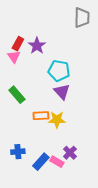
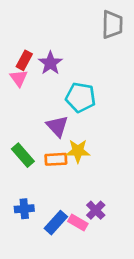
purple triangle: (62, 92) -> (57, 126), moved
green rectangle: (17, 95) -> (23, 155), moved
yellow star: (57, 120) -> (78, 151), moved

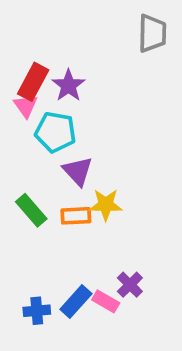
red rectangle: (24, 60) -> (33, 82), size x1.4
cyan pentagon: (81, 97) -> (55, 132), moved
blue cross: (24, 209) -> (37, 311), moved

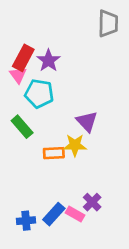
purple triangle: (78, 171) -> (87, 121), moved
green rectangle: (31, 210) -> (22, 127), moved

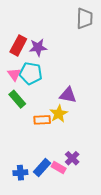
purple star: (48, 61) -> (38, 47), turned 30
pink triangle: (18, 75) -> (14, 74), moved
purple triangle: (87, 121) -> (68, 95), turned -36
yellow star: (75, 145) -> (59, 114), turned -30

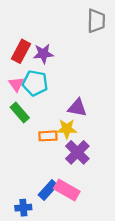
yellow star: (59, 114) -> (67, 129), turned 30
purple cross: (72, 158) -> (77, 152), moved, size x1.5
pink rectangle: (59, 168) -> (67, 190), size x1.5
blue cross: (20, 173) -> (23, 208), moved

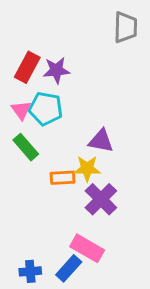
blue rectangle: (48, 190) -> (69, 268), moved

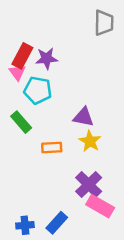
pink triangle: (21, 110) -> (17, 72), moved
yellow star: (87, 169) -> (90, 141), moved, turned 30
purple cross: (101, 199) -> (89, 185), moved
pink rectangle: (87, 248) -> (100, 206), moved

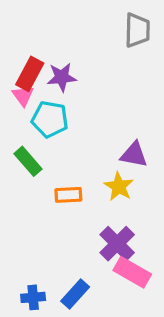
purple triangle: (84, 117) -> (134, 155), moved

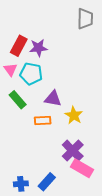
pink triangle: (23, 96) -> (10, 70), moved
purple triangle: (134, 155) -> (53, 99), moved

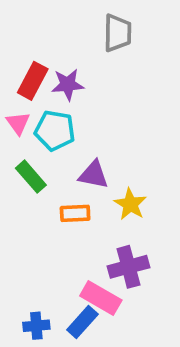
gray trapezoid: (85, 19) -> (117, 33), moved
purple cross: (73, 151) -> (128, 267), turned 30
pink rectangle: (82, 168) -> (101, 298), moved

